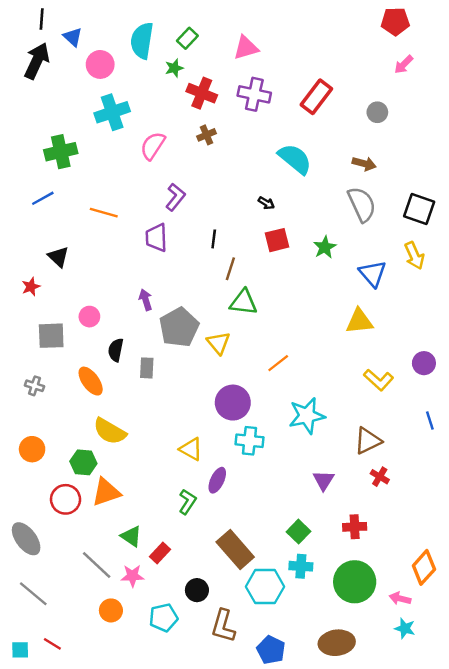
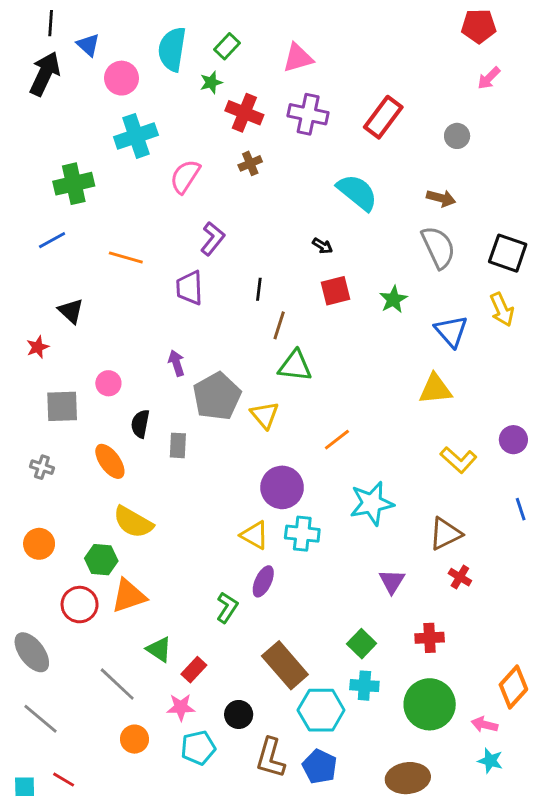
yellow triangle: (191, 449) -> (255, 535), moved
pink star: (132, 576) -> (181, 707), moved
blue pentagon: (271, 650) -> (320, 767), moved

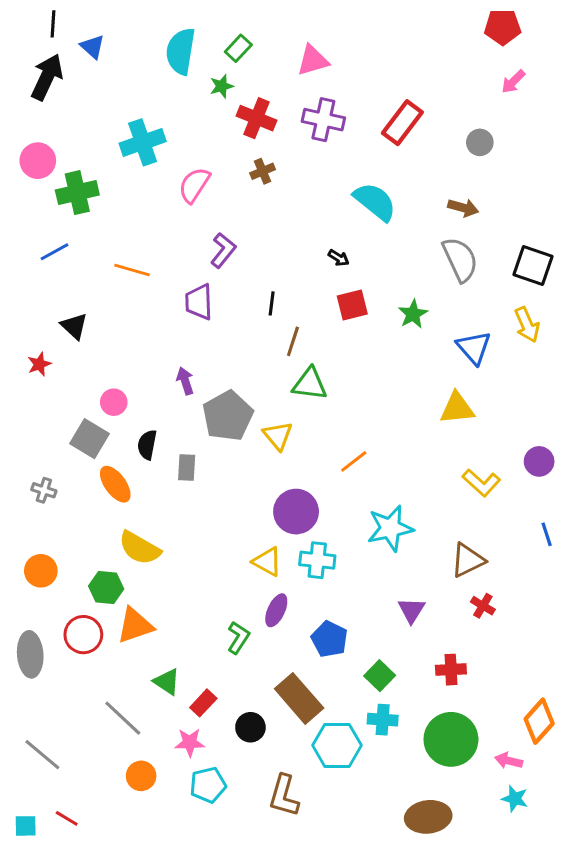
pink circle: (121, 78) -> (38, 161), moved
gray square: (62, 406) -> (89, 439), moved, turned 33
gray ellipse: (32, 652) -> (30, 654), moved, turned 33
black circle: (239, 714) -> (250, 727), moved
blue pentagon: (320, 767) -> (329, 639), moved

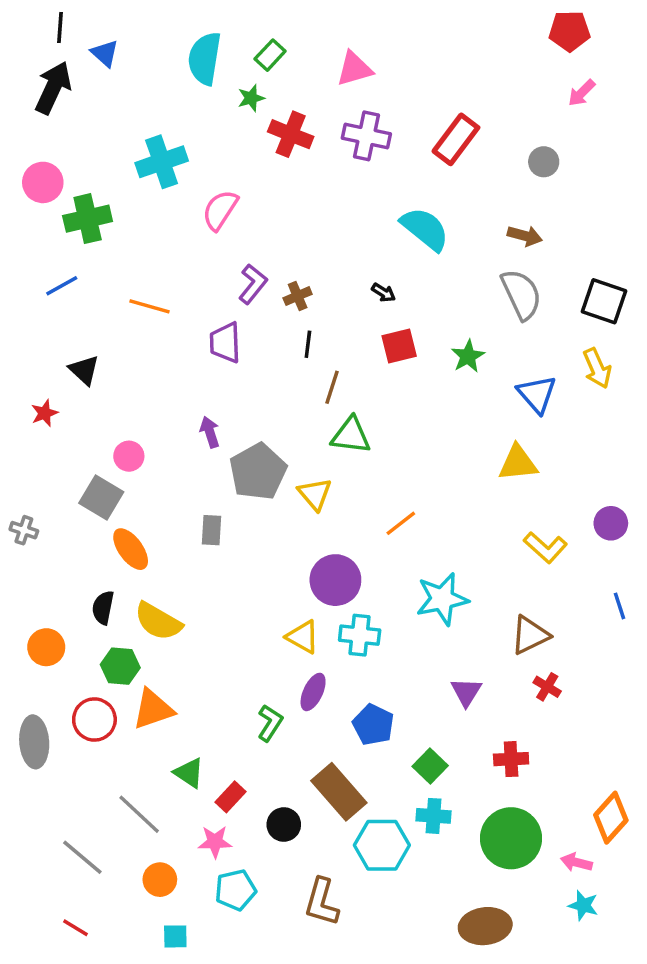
brown cross: (263, 171) -> (298, 296), moved
black semicircle: (147, 445) -> (103, 608), moved
gray cross: (44, 490) -> (24, 530), moved
gray line: (42, 755) -> (82, 857), moved
cyan square: (26, 826) -> (175, 936), moved

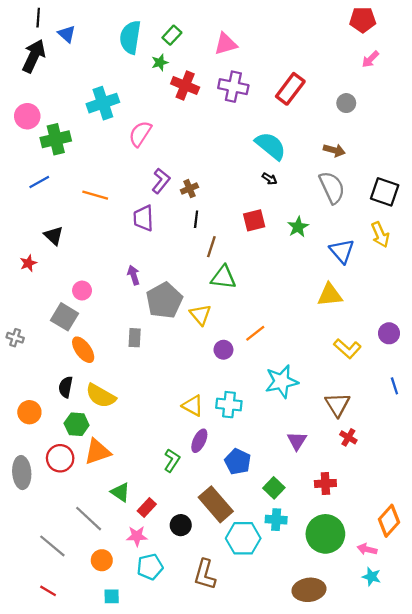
black arrow: (384, 293) -> (270, 179), moved
purple circle: (335, 580) -> (223, 350), moved, size x0.6
brown triangle: (530, 635) -> (337, 405), turned -36

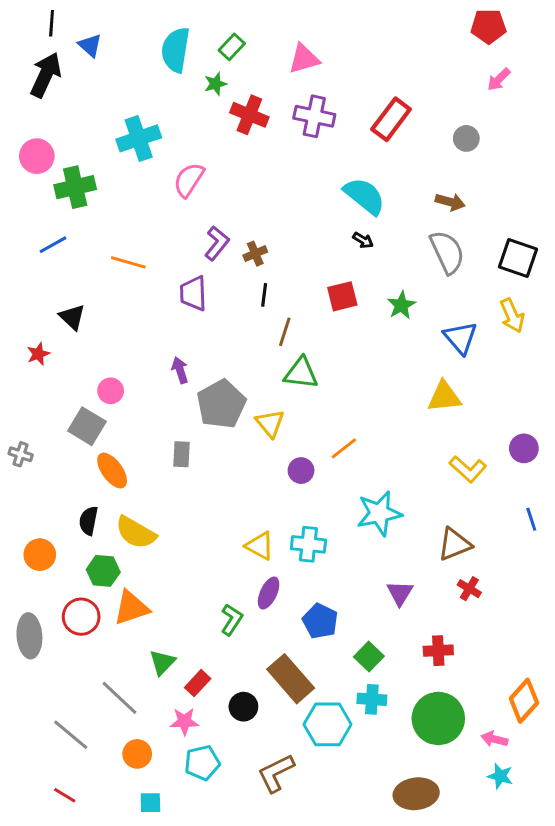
brown triangle: (337, 405) -> (455, 544), turned 40
green triangle: (120, 492) -> (162, 662), turned 40
brown L-shape: (205, 574) -> (276, 773), turned 48

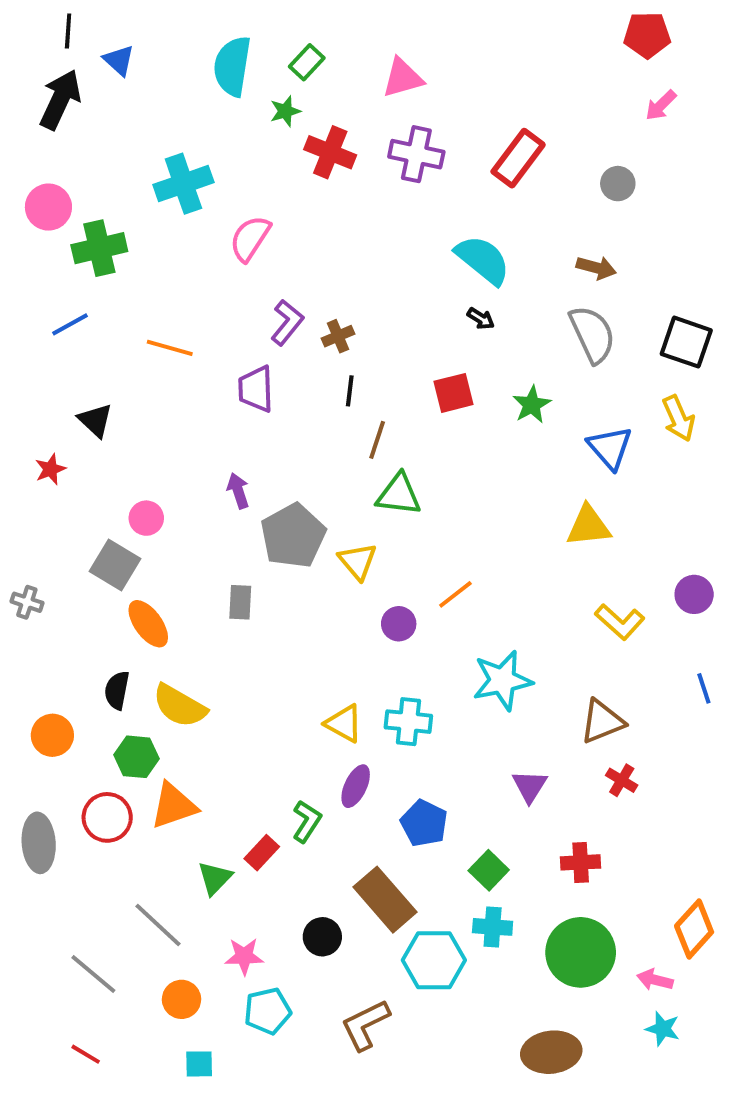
red rectangle: (198, 683) -> (262, 853), moved

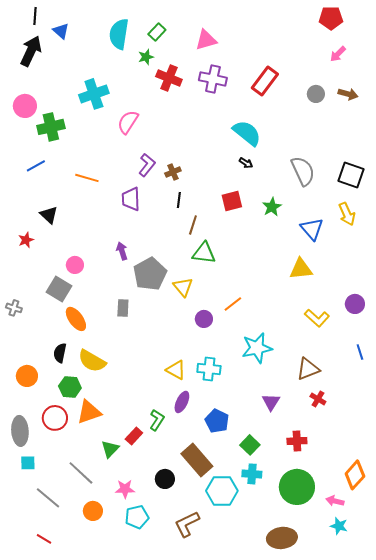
brown arrow: (596, 268) -> (348, 94), moved
cyan square: (199, 1064) -> (28, 463), moved

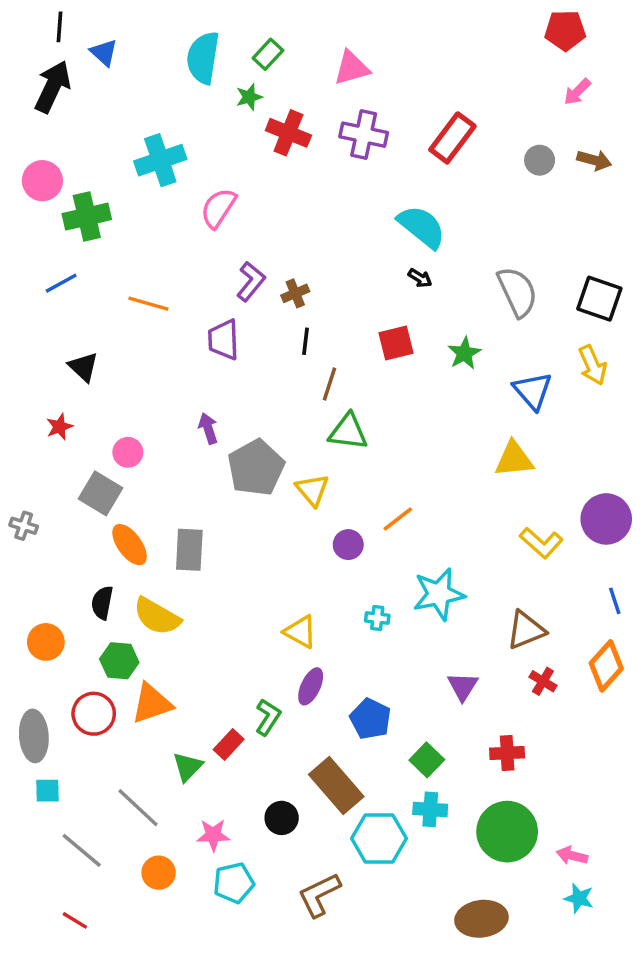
red star: (26, 240) -> (59, 427), moved
purple circle: (355, 304) -> (606, 519), size x1.5
gray rectangle: (123, 308) -> (189, 550), moved, size x1.4
cyan cross: (209, 369) -> (377, 618), moved, size x0.6
orange diamond: (355, 475) -> (606, 666), moved

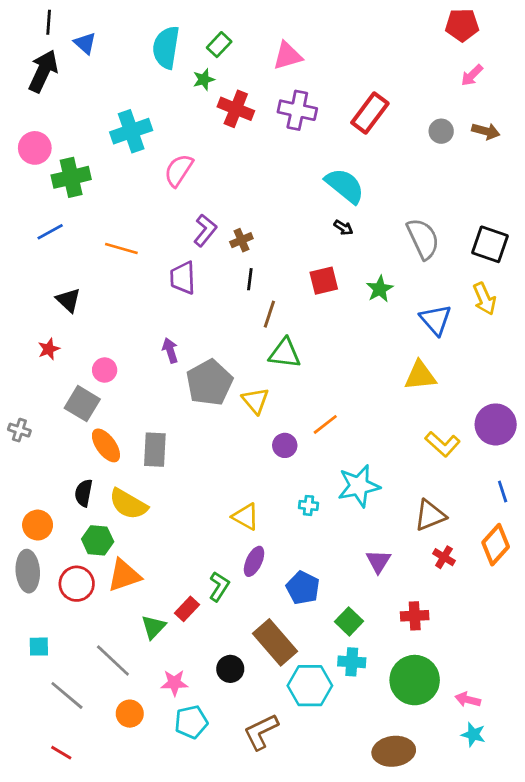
gray ellipse: (34, 736) -> (28, 571), moved

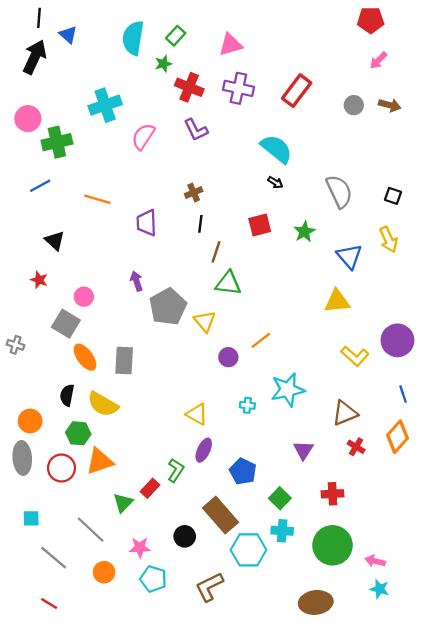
purple L-shape: (205, 230) -> (196, 130), moved, turned 115
black square: (490, 244) -> (393, 196), size x0.6
red star: (49, 349) -> (39, 280), turned -30
cyan pentagon: (191, 722) -> (153, 579), turned 30

